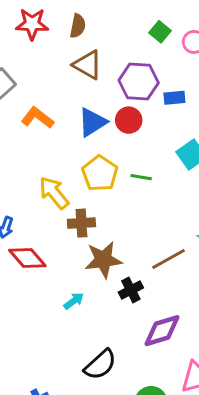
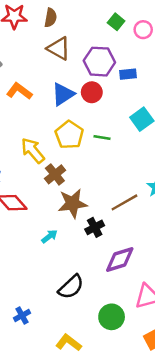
brown cross: (81, 223) -> (55, 174), turned -35

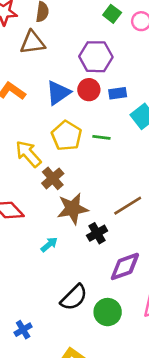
brown triangle: (59, 49) -> (33, 43), moved, turned -35
blue rectangle: (128, 74) -> (118, 93), moved
green circle: (112, 317) -> (108, 312), moved

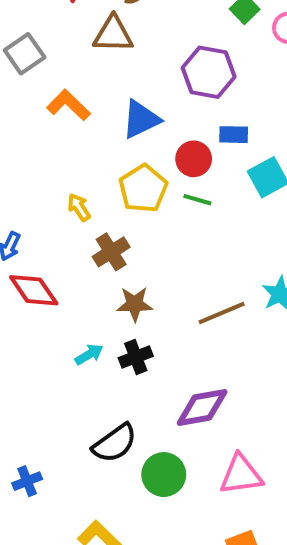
red circle: (89, 90) -> (194, 159), moved
yellow arrow: (28, 154) -> (79, 207), size x0.6
brown star: (73, 209) -> (135, 304), size x0.7
black cross: (97, 233) -> (136, 357), moved

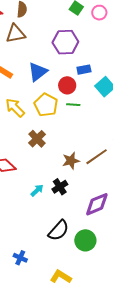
yellow arrow: (79, 207) -> (15, 108), moved, size x1.5
brown star: (135, 304) -> (71, 161), moved
blue cross: (27, 481) -> (20, 258), turned -32

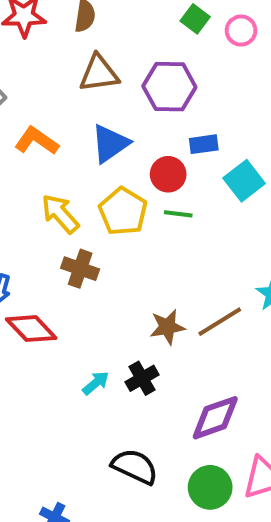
brown triangle: (16, 34) -> (99, 73), moved
brown cross: (37, 139) -> (80, 269), moved, turned -30
black semicircle: (59, 230) -> (135, 467), turned -110
green circle: (85, 240) -> (210, 487), moved

